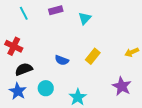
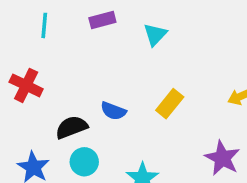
cyan line: (24, 13) -> (44, 25), turned 32
black semicircle: (24, 69) -> (72, 127), moved

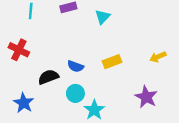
yellow rectangle: (170, 104) -> (112, 62), turned 30
cyan circle: (84, 162) -> (75, 93), moved

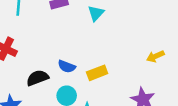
yellow rectangle: (112, 62) -> (97, 73), moved

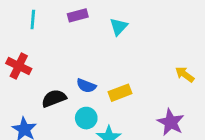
yellow arrow: (155, 56) -> (185, 74), turned 60

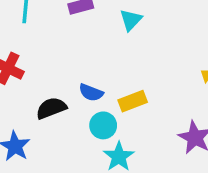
cyan circle: (86, 118) -> (103, 125), moved

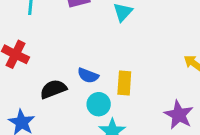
yellow rectangle: (133, 101) -> (124, 83), turned -65

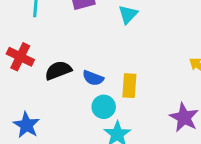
black semicircle: (53, 89) -> (58, 70), moved

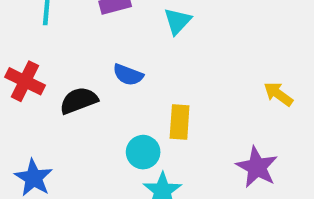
blue semicircle: (93, 78) -> (128, 75), moved

